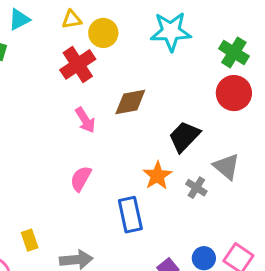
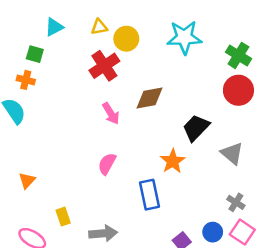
gray cross: (196, 188) -> (236, 202), moved

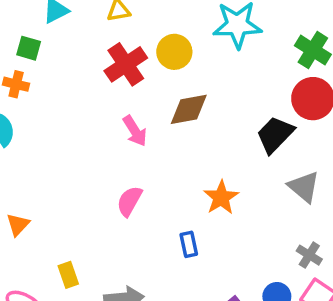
yellow circle: (126, 39) -> (174, 52), moved
black trapezoid: (196, 128) -> (275, 135), moved
blue rectangle: (150, 195) -> (189, 244), size x0.6

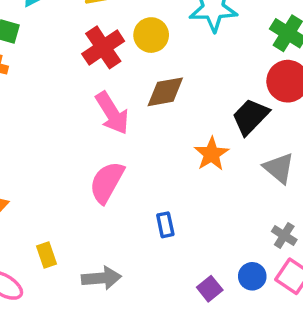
pink arrow: (135, 131) -> (112, 113), size x1.4
orange star: (221, 198) -> (211, 154), moved
pink semicircle: (129, 201) -> (107, 182), size x1.4

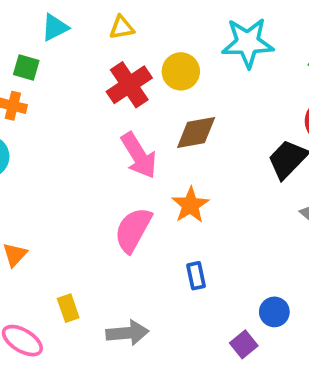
orange star: (211, 154) -> (190, 205), moved
blue circle: (252, 276) -> (274, 312), moved

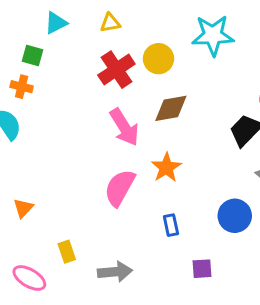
blue circle: (274, 312) -> (235, 216), moved, size x1.4
purple square: (244, 344) -> (202, 269), moved, turned 35

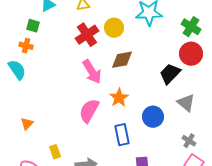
blue circle: (235, 216) -> (153, 117), moved
blue rectangle: (171, 225) -> (122, 135), size x1.5

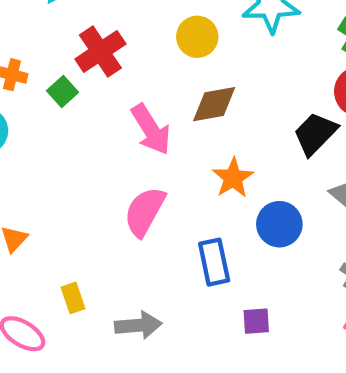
green square: (33, 26) -> (62, 92), moved, turned 32
red cross: (87, 35) -> (100, 52), moved
orange star: (119, 98) -> (233, 178), moved

